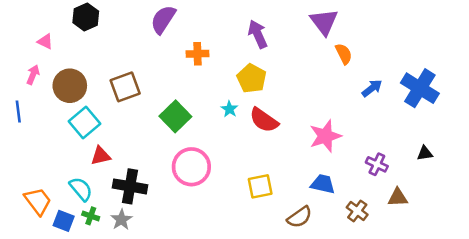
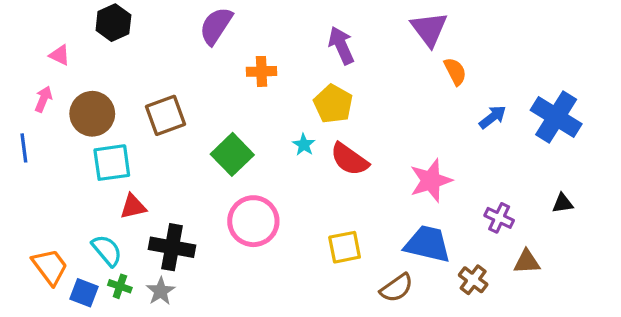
cyan square: (85, 123) -> (112, 163), turned 32
blue trapezoid: (323, 184) -> (428, 244), size x1.4

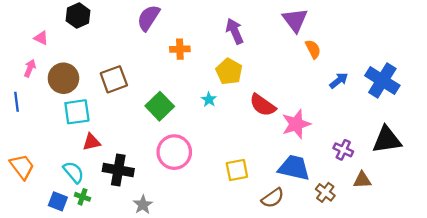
red semicircle: (349, 159) -> (263, 105), moved
black triangle: (563, 203) -> (387, 140), size x2.0
orange trapezoid: (50, 267) -> (22, 167), moved
gray star: (161, 291) -> (143, 205), moved

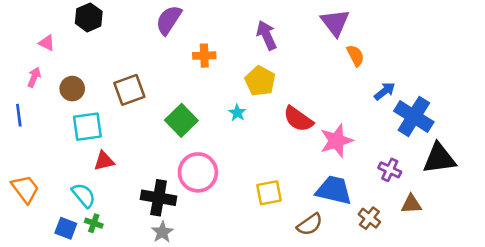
brown circle: (63, 78) -> (72, 89), size x0.7
blue cross: (382, 80) -> (414, 117), moved
black cross: (118, 170) -> (159, 198), moved

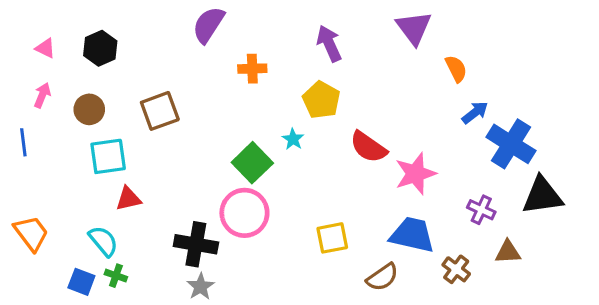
black hexagon: (89, 17) -> (100, 48), moved
pink triangle: (47, 43) -> (45, 48), moved
orange semicircle: (355, 56) -> (456, 69), moved
green square: (181, 120) -> (252, 163), moved

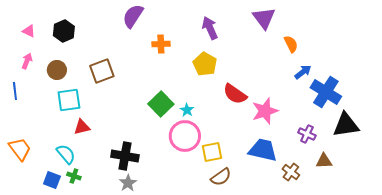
cyan star: (293, 139) -> (187, 110), moved
pink circle: (244, 213) -> (185, 136), moved
brown semicircle: (382, 277) -> (221, 177), moved

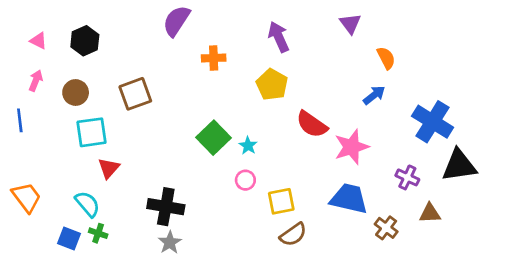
purple triangle: (264, 18) -> (350, 23), size x0.7
blue arrow: (303, 72) -> (374, 95), moved
red triangle: (82, 127) -> (109, 168), turned -36
pink circle: (185, 136) -> (245, 180), size x0.5

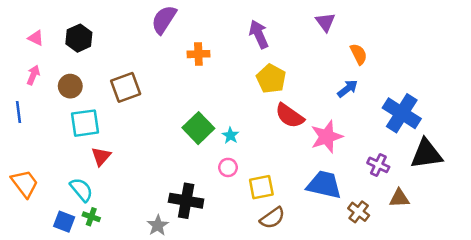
yellow pentagon: (272, 85) -> (271, 79), moved
black cross: (166, 207) -> (186, 201), moved

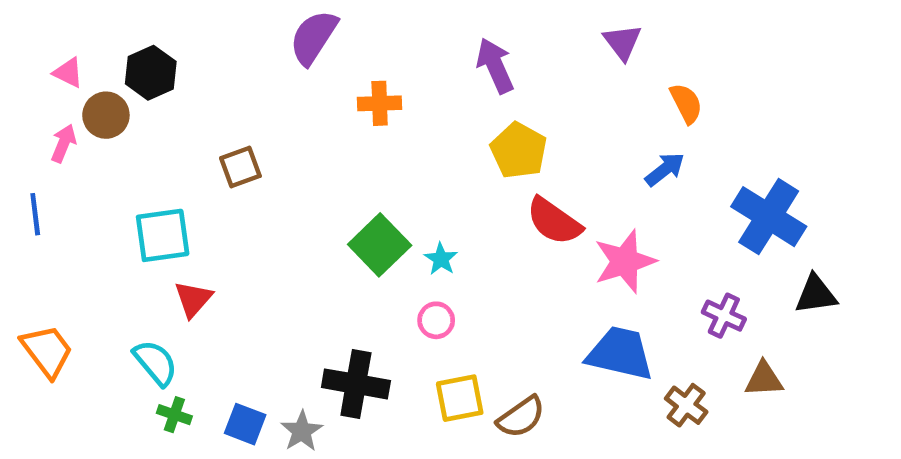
brown circle: (70, 86) -> (106, 115), moved
brown square: (126, 87) -> (240, 167), size x0.7
black triangle: (426, 154) -> (816, 294), size x0.7
yellow square: (261, 187) -> (460, 398), moved
blue square: (64, 222) -> (245, 424), moved

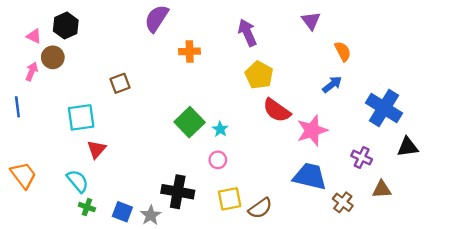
black hexagon: (151, 73) -> (66, 26), moved

